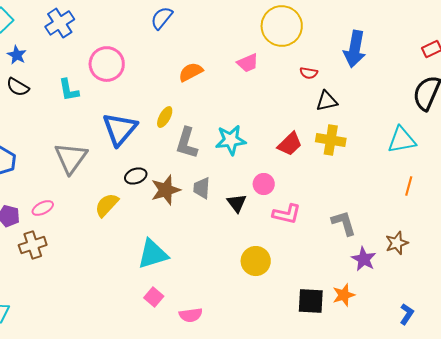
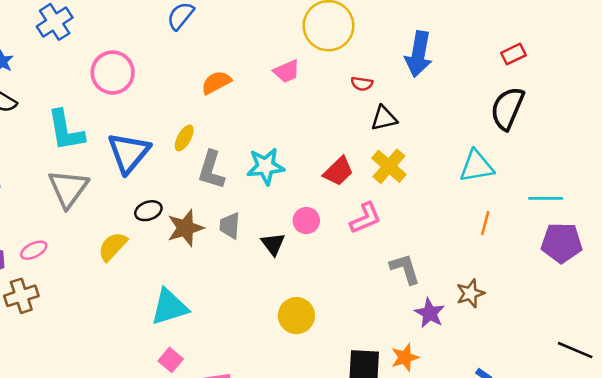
cyan L-shape: (69, 90) -> (66, 131), moved, size x1.5
yellow cross: (331, 140) -> (389, 166), turned 32
pink L-shape: (287, 214) -> (365, 218), moved, turned -36

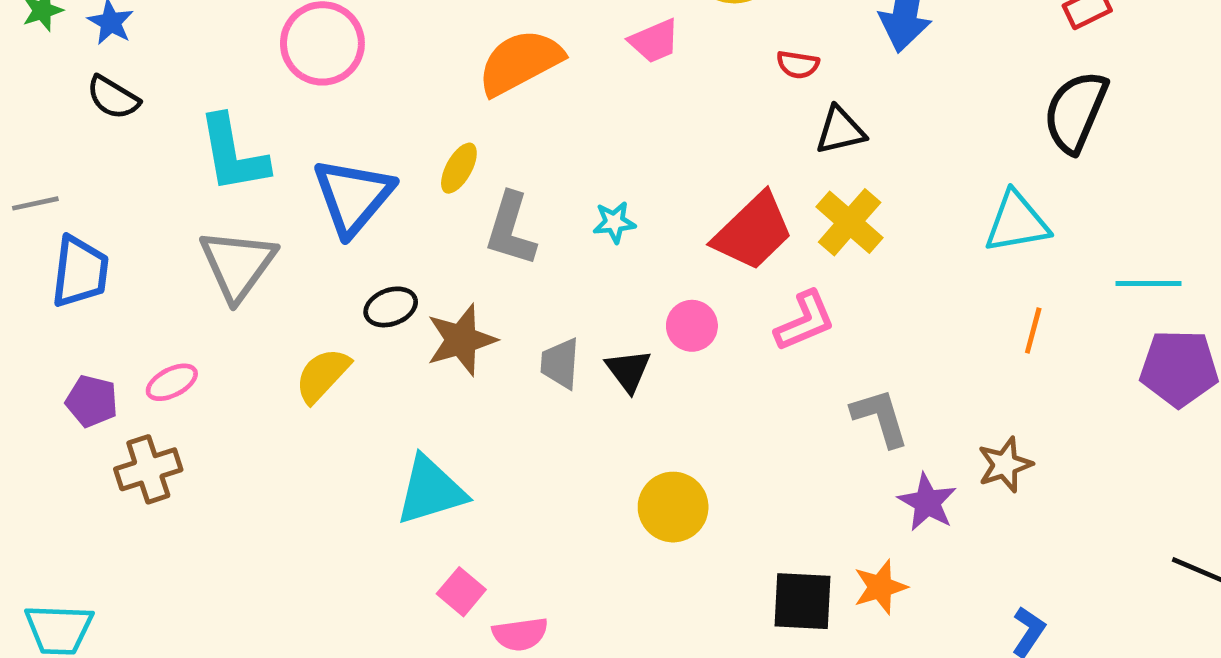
orange semicircle: (216, 82) -> (520, 62), size x1.5
cyan star: (266, 166) -> (614, 222), size x0.6
red trapezoid: (338, 171) -> (753, 232), size x1.4
gray trapezoid: (230, 226) -> (560, 363), moved
pink square: (171, 360) -> (461, 592), moved

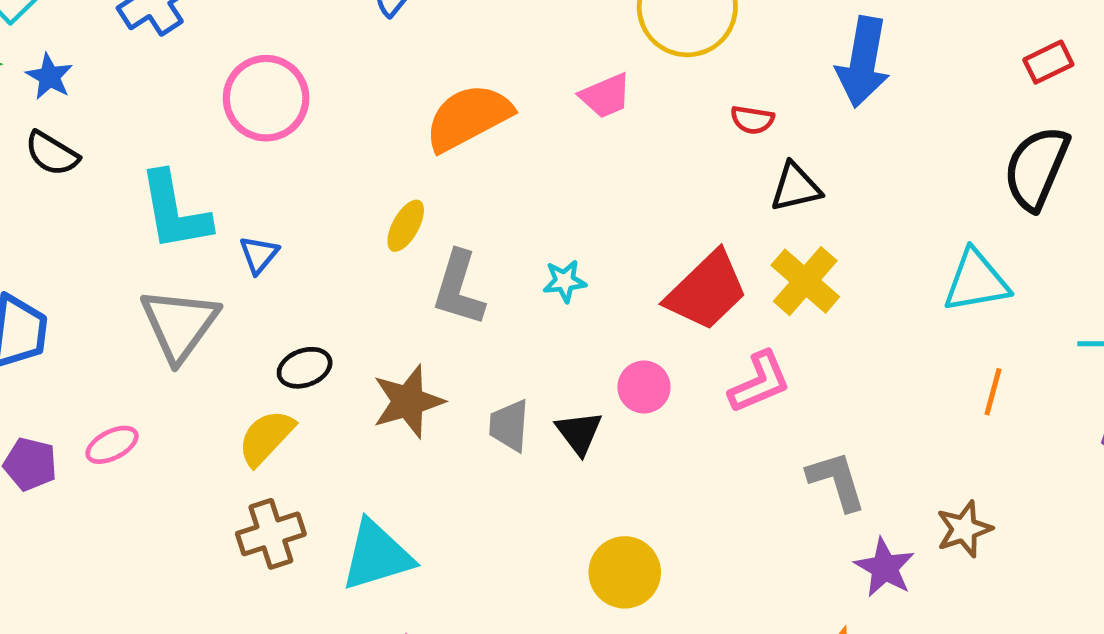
blue triangle: (353, 196) -> (259, 255), moved, size x0.5
black ellipse: (391, 307) -> (305, 368), moved
brown cross: (148, 469) -> (271, 534), moved

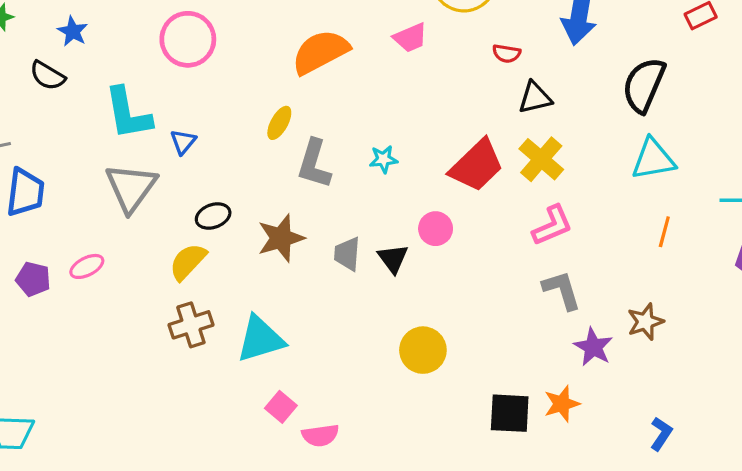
blue star: (49, 77) -> (73, 31), moved
black semicircle: (1036, 168) -> (644, 85), moved
pink L-shape: (760, 382) -> (552, 225), moved

